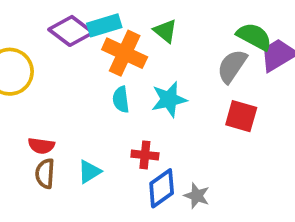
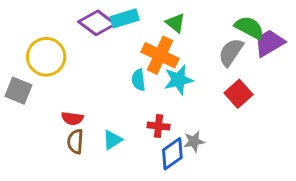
orange cross: (125, 53) -> (160, 55), moved
red square: (241, 116) -> (239, 94), turned 32
gray star: (197, 196) -> (194, 141), moved, turned -30

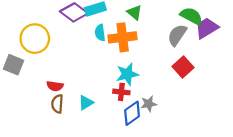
orange cross: (160, 55) -> (123, 37), turned -32
cyan semicircle: (138, 80) -> (100, 33), moved
cyan star: (179, 80) -> (127, 74), moved

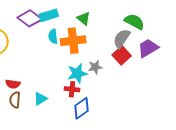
purple trapezoid: (207, 28) -> (148, 48), moved
red square: (183, 67) -> (122, 55), moved
gray star: (149, 104) -> (95, 67), moved

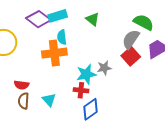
orange cross: (73, 41) -> (54, 53), moved
cyan triangle: (40, 99) -> (49, 100), turned -40

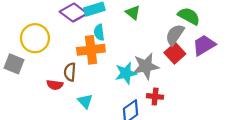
gray star: (104, 68) -> (146, 66), size x1.6
red cross: (81, 90) -> (155, 96), moved
brown semicircle: (24, 101) -> (70, 72), moved

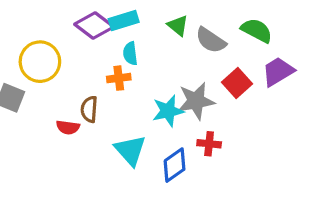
gray semicircle: (175, 35) -> (211, 40), moved, turned -90
orange cross: (91, 50) -> (119, 78), size x0.6
cyan triangle: (85, 101) -> (130, 150), moved, size x1.5

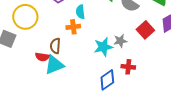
gray star: (196, 101) -> (120, 41), size x0.6
cyan triangle: (130, 150) -> (54, 65), moved, turned 50

